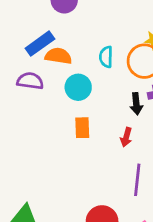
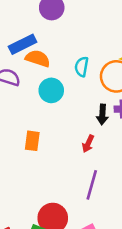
orange rectangle: (82, 128) -> (32, 141), moved

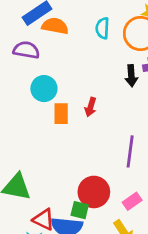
cyan circle: (51, 90) -> (44, 89), moved
red arrow: (88, 144) -> (91, 107), moved

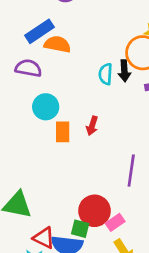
cyan semicircle: (102, 28) -> (106, 74), moved
black arrow: (131, 76) -> (124, 71), moved
pink rectangle: (132, 201) -> (115, 222), moved

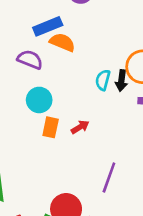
red arrow: (92, 126) -> (80, 127), turned -150

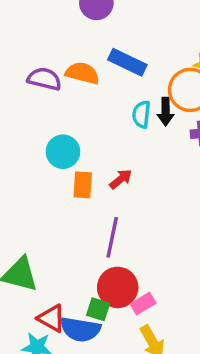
blue rectangle: (48, 26) -> (127, 62), moved, turned 56
purple semicircle: (30, 60) -> (44, 79), moved
purple line: (109, 177) -> (112, 237), moved

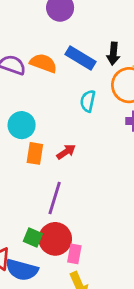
black arrow: (166, 112) -> (113, 54), moved
pink rectangle: (143, 304) -> (74, 254), turned -54
green square: (98, 309) -> (33, 238), moved

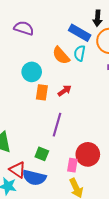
blue rectangle: (81, 58) -> (80, 33), moved
orange semicircle: (43, 63) -> (61, 55), moved, turned -150
red circle: (55, 239) -> (88, 154), moved

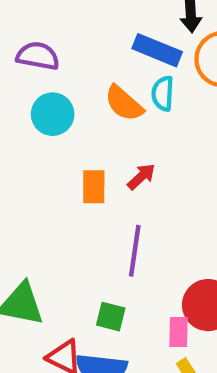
cyan circle: (32, 72) -> (53, 114), moved

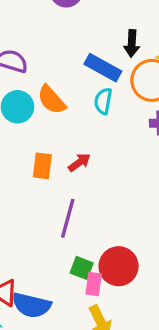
orange semicircle: (124, 103) -> (52, 100), moved
green square: (111, 317) -> (82, 268), moved

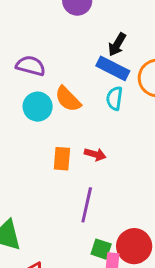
black arrow: (132, 43) -> (117, 45), moved, turned 30
red arrow: (79, 162) -> (95, 154), turned 54

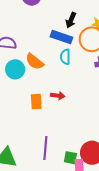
black arrow: (117, 45) -> (71, 20), moved
purple line: (87, 205) -> (45, 148), moved

